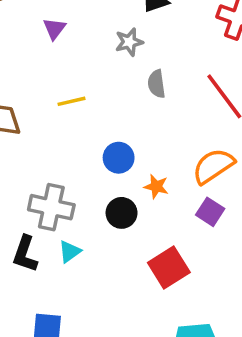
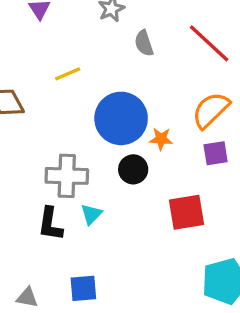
blue circle: (119, 158) -> (121, 118), size x1.8
purple square: (210, 212) -> (216, 153), turned -32
red square: (169, 268) -> (186, 212), turned 33

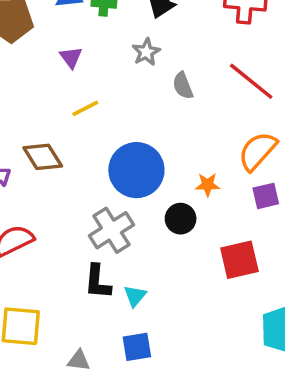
yellow line: (68, 74) -> (85, 108), moved
blue circle: (121, 118) -> (136, 170), moved
gray cross: (67, 176) -> (111, 230), turned -30
cyan triangle: (91, 214) -> (135, 296), moved

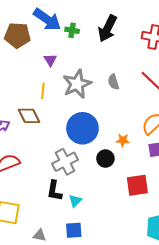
gray star: (146, 52) -> (77, 84), moved, size x1.8
yellow line: (85, 108) -> (43, 91), moved, turned -63

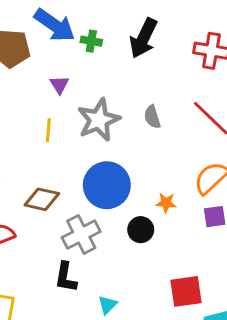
brown diamond: (29, 116) -> (42, 199), moved, turned -50
red square: (137, 185) -> (186, 291), moved
cyan triangle: (75, 201) -> (108, 305), moved

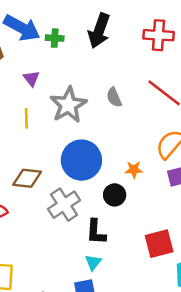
black L-shape: (66, 277) -> (96, 232), moved

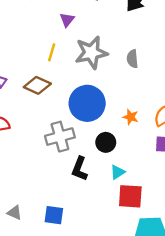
orange star: (134, 170) -> (131, 117), moved
brown diamond: (27, 178) -> (37, 85), moved
cyan triangle: (93, 262) -> (118, 172), moved

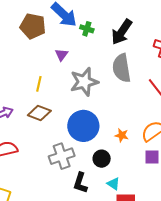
yellow line: (52, 52) -> (39, 84), moved
gray semicircle: (132, 59) -> (122, 68), moved, size x1.8
cyan triangle: (118, 172) -> (113, 184), turned -48

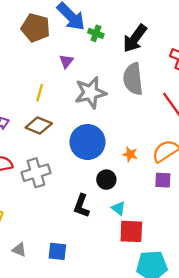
gray cross: (62, 156) -> (36, 173), moved

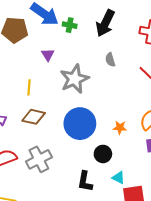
gray semicircle: (133, 79) -> (110, 60), size x0.5

